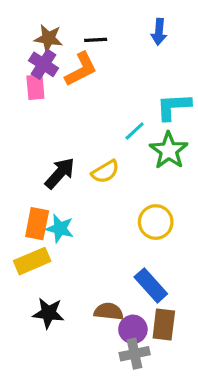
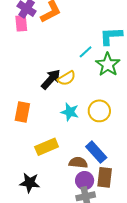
black arrow: (60, 173) -> (51, 79), moved
cyan star: (60, 229) -> (70, 112), moved
yellow rectangle: (32, 261) -> (47, 147), moved
brown semicircle: (109, 311) -> (78, 163), moved
black star: (48, 313) -> (30, 183), moved

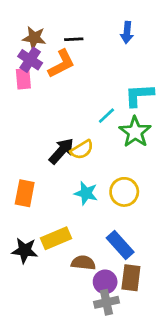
brown semicircle: (78, 163) -> (83, 263), moved
black star: (30, 183) -> (25, 250), moved

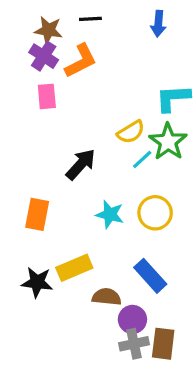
black line: (74, 39) -> (90, 19), moved
pink rectangle: (23, 79) -> (47, 96), moved
cyan line: (106, 116) -> (142, 159), moved
yellow semicircle: (82, 150) -> (131, 132), moved
brown rectangle: (131, 278) -> (163, 344), moved

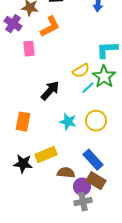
purple cross: (44, 56) -> (13, 24), moved
brown rectangle: (163, 344) -> (96, 181), moved, turned -66

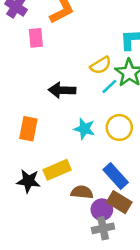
black arrow: (50, 91) -> (62, 90), turned -130

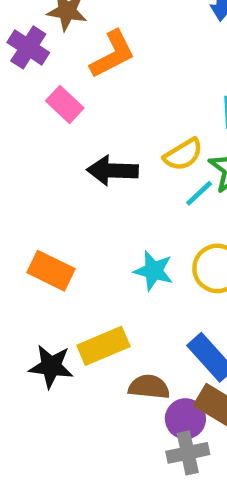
pink rectangle: (36, 38) -> (65, 104), turned -42
black arrow: (62, 90) -> (113, 170), moved
orange rectangle: (28, 129) -> (51, 271), turned -75

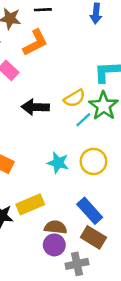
purple circle: (185, 419) -> (54, 245), moved

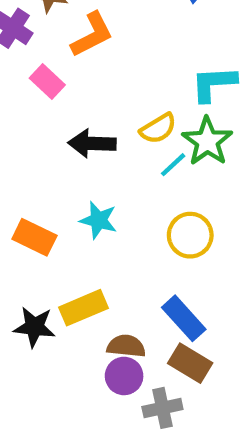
cyan star: (58, 163) -> (98, 220), moved

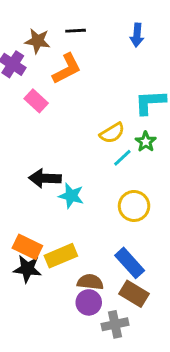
green star: (207, 141) -> (146, 142), size x0.6
black arrow: (92, 143) -> (45, 178), moved
orange rectangle: (34, 237) -> (27, 247), moved

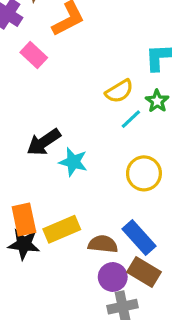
black arrow: (45, 178) -> (44, 142), turned -36
orange rectangle: (27, 247) -> (24, 219), turned 52
brown semicircle: (90, 282) -> (103, 244), moved
purple circle: (89, 302) -> (113, 277), moved

